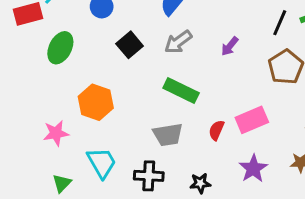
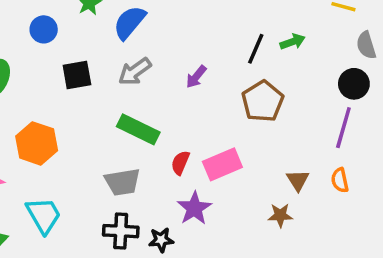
black square: (130, 45) -> (77, 75), turned 30
red semicircle: (216, 130) -> (180, 163), moved
purple star: (253, 169) -> (194, 208), moved
black cross: (149, 176) -> (121, 231), moved

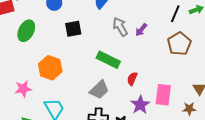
gray arrow: (135, 72) -> (120, 27), moved, turned 96
pink rectangle: (222, 164) -> (163, 95), moved, turned -60
gray trapezoid: (122, 182) -> (99, 90), turned -35

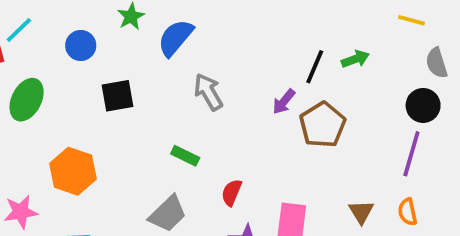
purple arrow: (141, 30) -> (284, 102), moved
green rectangle: (108, 60) -> (185, 156), size x0.6

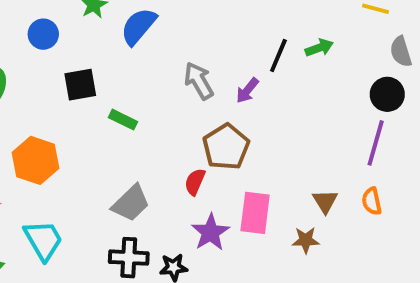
gray arrow: (208, 92) -> (199, 81), moved
brown pentagon: (322, 125) -> (226, 147), moved
green rectangle: (185, 156) -> (123, 120), moved

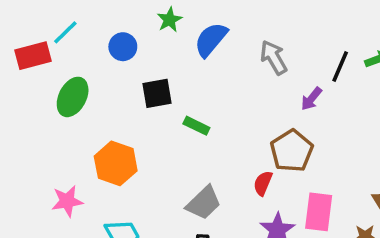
gray arrow: (199, 81) -> (274, 57), moved

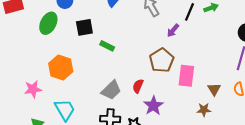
green ellipse: (73, 97) -> (48, 23), moved
red semicircle: (263, 183) -> (138, 86), moved
pink rectangle: (319, 212) -> (186, 76), moved

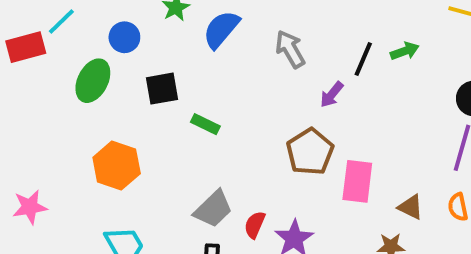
red semicircle: (138, 86) -> (255, 225), moved
pink star: (33, 89) -> (30, 207), moved
brown triangle: (214, 89) -> (411, 207), turned -32

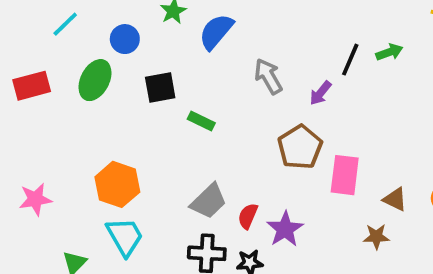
red rectangle: (26, 47) -> (32, 86), moved
gray arrow: (290, 49) -> (268, 76), moved
orange hexagon: (117, 166) -> (117, 184), moved

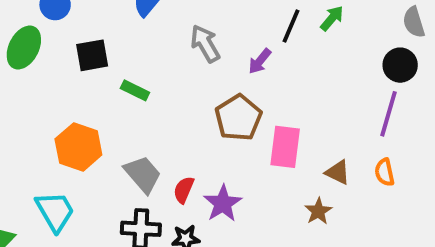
green arrow: (389, 52) -> (332, 18), turned -30
orange hexagon: (117, 184) -> (78, 147), moved
gray trapezoid: (209, 201) -> (143, 174), turned -87
brown star: (376, 237) -> (318, 211), turned -30

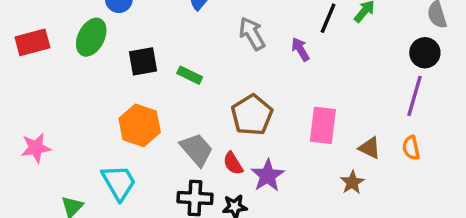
black square: (92, 55) -> (143, 61), moved
purple arrow: (260, 61) -> (300, 49), turned 110
brown pentagon: (238, 118) -> (252, 115), moved
red semicircle: (184, 190) -> (233, 163), turned -55

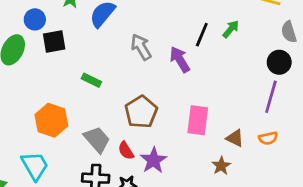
purple arrow: (300, 49) -> (180, 59), size x1.4
black square: (143, 61) -> (54, 42), moved
orange semicircle: (411, 148) -> (268, 138), turned -90

